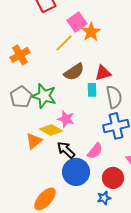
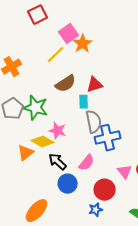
gray semicircle: (114, 97) -> (94, 122), moved
blue circle: (76, 172) -> (68, 184), size x0.7

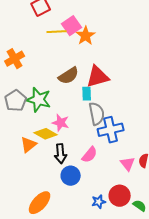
yellow line: (56, 55) -> (57, 32), moved, turned 42
red triangle: (95, 85) -> (98, 77), size x1.4
black arrow: (58, 162) -> (61, 154), turned -138
red circle: (105, 190) -> (120, 196), moved

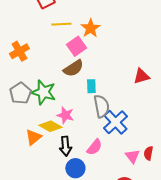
pink square: (72, 26) -> (76, 46), moved
red triangle: (98, 77) -> (141, 76), moved, size x0.7
blue cross: (111, 130) -> (115, 122), turned -30

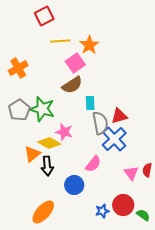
red triangle: (141, 76) -> (119, 116), moved
black arrow: (65, 146) -> (47, 166), moved

